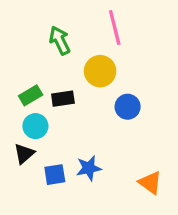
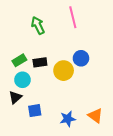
yellow circle: (100, 71) -> (64, 71), moved
blue circle: (128, 107) -> (81, 58), moved
blue star: (89, 168) -> (68, 119), moved

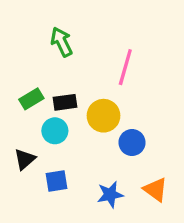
pink line: (73, 17) -> (125, 67), moved, turned 30
blue circle: (81, 58) -> (132, 143), moved
cyan circle: (22, 80) -> (55, 131), moved

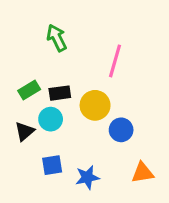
black triangle: (25, 159) -> (25, 131), moved
orange triangle: (155, 189) -> (143, 173), turned -45
blue star: (110, 195) -> (87, 177), moved

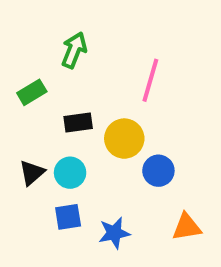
green arrow: (57, 38) -> (74, 50), turned 48
green rectangle: (29, 90) -> (32, 92), moved
cyan circle: (51, 119) -> (70, 173), moved

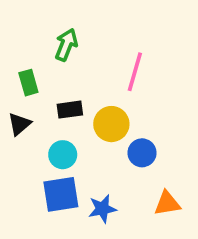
green rectangle: (32, 92) -> (28, 83), turned -75
black triangle: (32, 173) -> (19, 124), moved
blue square: (68, 217) -> (61, 194), size x1.5

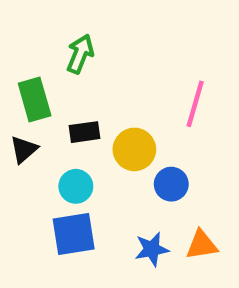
pink line: (135, 72) -> (195, 104), moved
green rectangle: (28, 83) -> (35, 100), size x1.4
blue star: (102, 209) -> (152, 249), moved

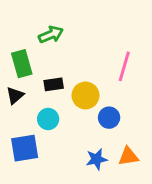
green arrow: (80, 54) -> (51, 35), turned 45
blue square: (74, 234) -> (25, 148), moved

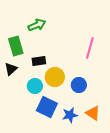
yellow circle: (85, 95) -> (55, 77), moved
blue square: (25, 148) -> (47, 107), moved, turned 35
orange triangle: (128, 156) -> (93, 113), turned 42

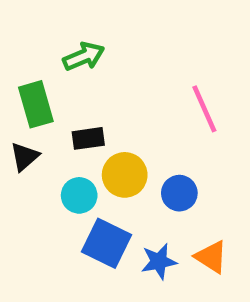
pink line: (90, 48) -> (204, 109), turned -40

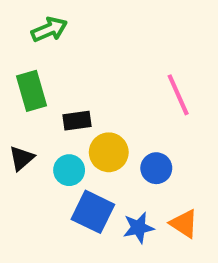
green arrow: (84, 57) -> (49, 29), moved
black triangle: (24, 157) -> (22, 158), moved

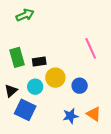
green rectangle: (31, 91) -> (17, 57), moved
black triangle: (22, 158) -> (11, 91), moved
blue square: (93, 212) -> (25, 110), moved

